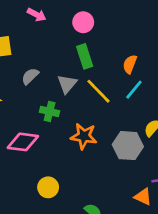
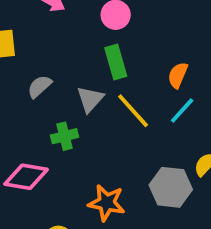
green cross: (50, 112) -> (64, 136), turned -30
orange star: (84, 136) -> (107, 203), moved

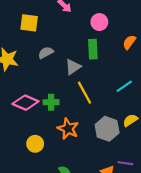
orange semicircle: (178, 75) -> (129, 42), moved
yellow line: (133, 111) -> (84, 93), moved
green cross: (64, 136) -> (51, 102), moved

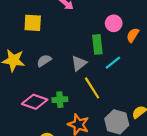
pink circle: (99, 22) -> (114, 23), moved
gray semicircle: (46, 53) -> (44, 61), moved
cyan line: (124, 86) -> (113, 63), moved

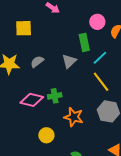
yellow line: (92, 88) -> (101, 82), moved

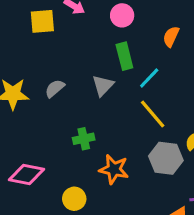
pink circle: (97, 22) -> (122, 15), moved
yellow square: (24, 28) -> (42, 21), moved
pink diamond: (32, 100) -> (26, 174), moved

